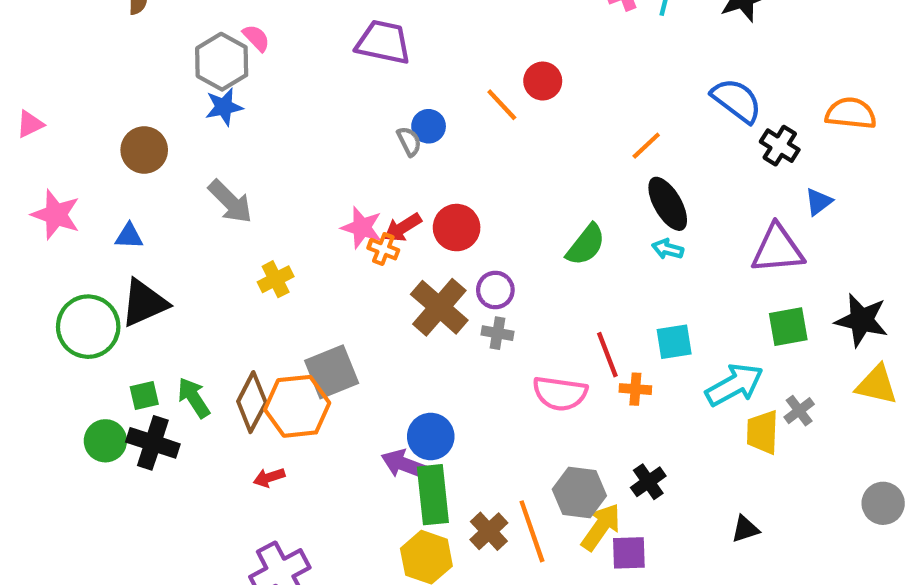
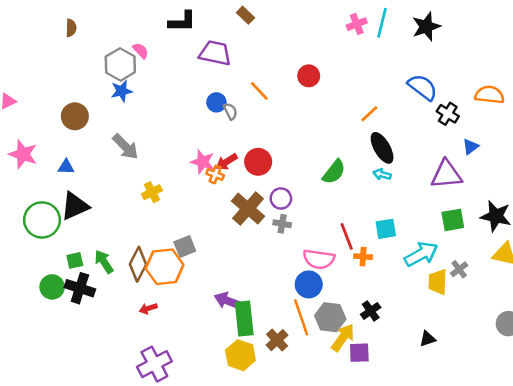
orange line: (502, 105) -> (259, 91), moved
blue circle: (429, 126) -> (216, 102), moved
gray square: (332, 372) -> (185, 246), size x0.7
blue circle: (431, 437) -> (309, 284), moved
orange line: (532, 531) -> (301, 317), moved

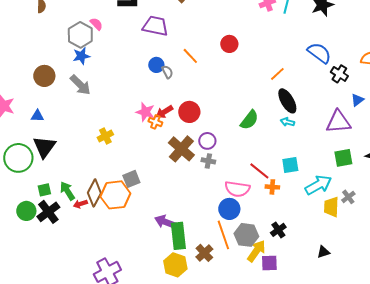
gray arrow: (125, 147) -> (80, 85), moved
black triangle: (75, 206) -> (44, 147), turned -30
red line: (347, 236) -> (259, 171), turned -30
black cross: (80, 288) -> (48, 212), turned 35
red arrow: (148, 308) -> (80, 204), moved

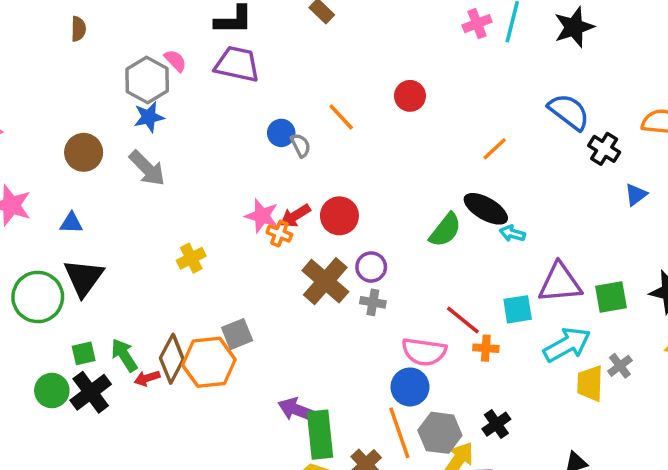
purple trapezoid: (155, 26) -> (237, 64), moved
black ellipse: (287, 101) -> (486, 209), moved, turned -30
purple triangle: (338, 122) -> (560, 283), moved

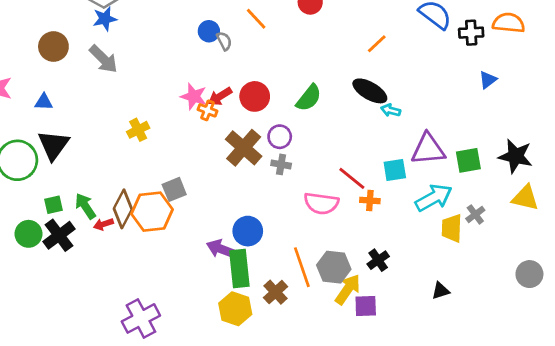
black cross: (604, 149) -> (471, 33), moved, turned -35
green semicircle: (445, 230) -> (309, 98), moved
blue circle: (410, 387) -> (248, 231), moved

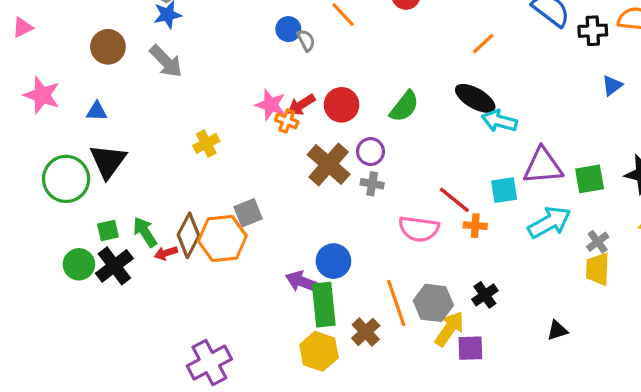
cyan arrow: (391, 110) -> (499, 121), size x1.5
yellow trapezoid: (452, 228) -> (598, 269), moved

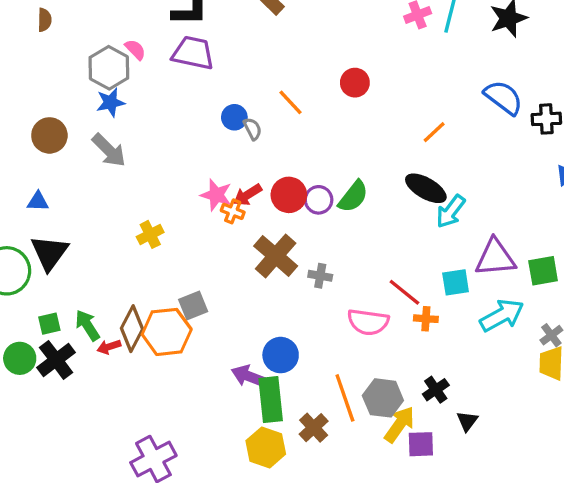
cyan arrow: (499, 121) -> (451, 211), turned -68
purple circle: (371, 152) -> (319, 200), moved
black triangle: (557, 330) -> (467, 421), moved, turned -35

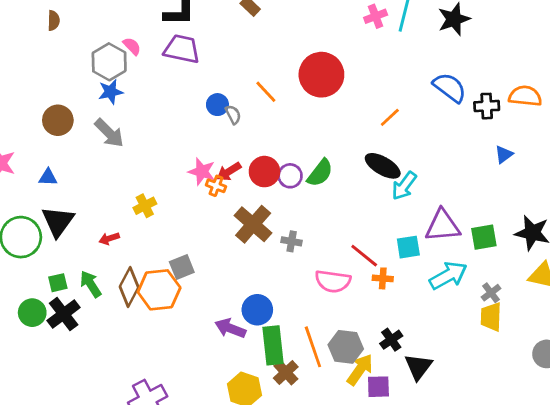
red circle: (355, 83) -> (321, 75), size x1.8
red arrow: (109, 347) -> (109, 239), moved
green rectangle: (271, 400) -> (273, 345), moved
black triangle: (467, 421) -> (418, 367), size x1.5

